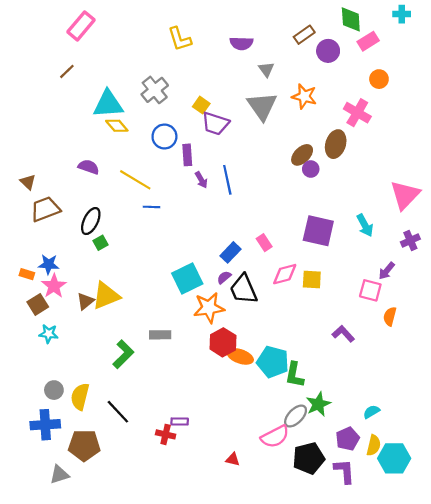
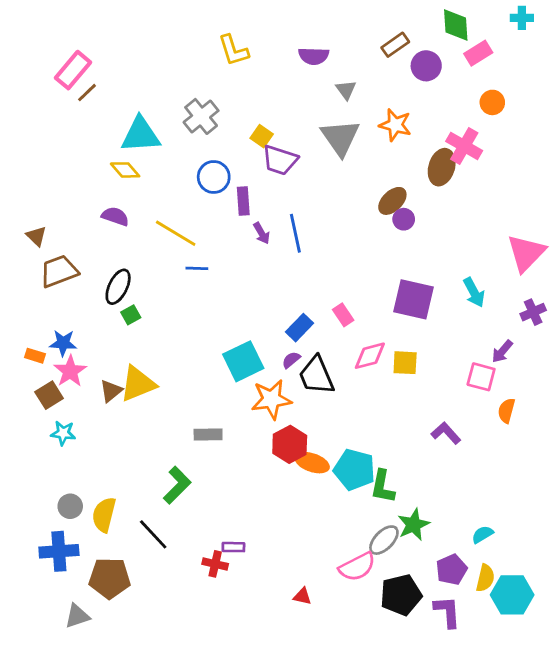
pink rectangle: (81, 26) -> (73, 70), moved
yellow diamond: (117, 126) -> (125, 170), moved
brown ellipse: (336, 144) -> (442, 167), moved
green L-shape: (123, 354) -> (177, 485), moved

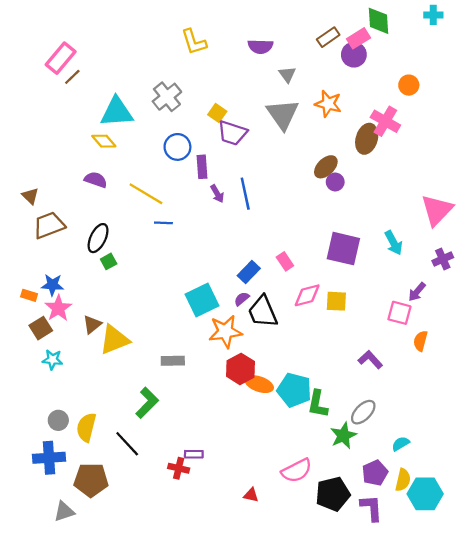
pink rectangle: (478, 53) -> (359, 38), moved
yellow triangle: (138, 384) -> (114, 340), moved
gray ellipse: (384, 540) -> (363, 412), moved

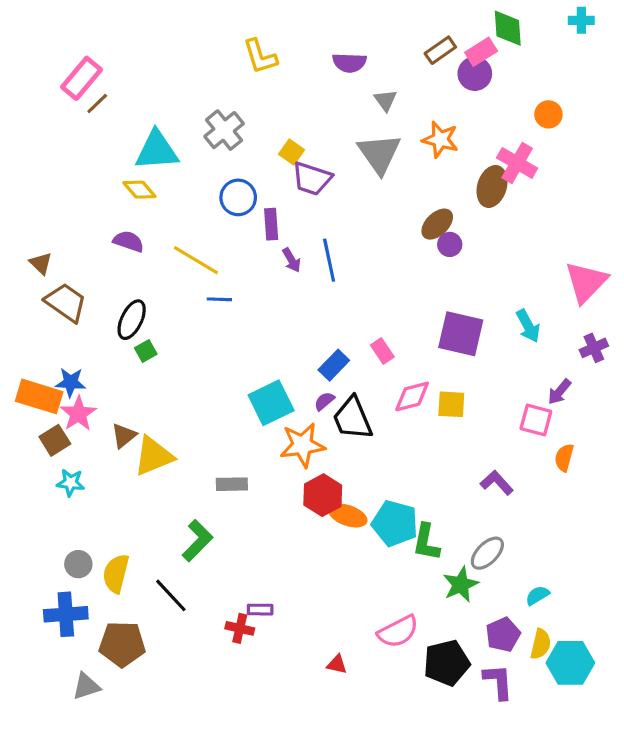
brown trapezoid: (49, 225) -> (66, 302), turned 56
orange rectangle: (29, 295) -> (39, 396), size x2.0

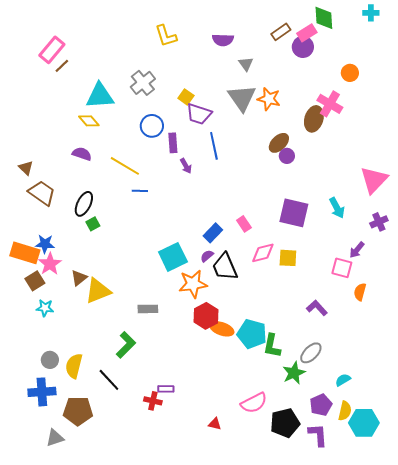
orange star: (440, 139) -> (269, 99), moved
blue line: (329, 260) -> (214, 146), moved

